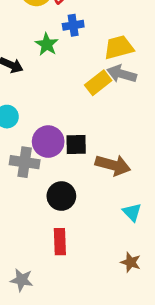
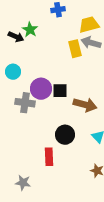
green star: (47, 44) -> (30, 30), moved
yellow rectangle: (98, 83) -> (75, 49), turned -66
black circle: (61, 196) -> (65, 135), moved

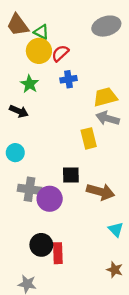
green star: (30, 30) -> (29, 84), moved
yellow rectangle: (75, 49) -> (89, 138), moved
purple circle: (41, 89) -> (50, 199), moved
black circle: (65, 135) -> (41, 245), moved

